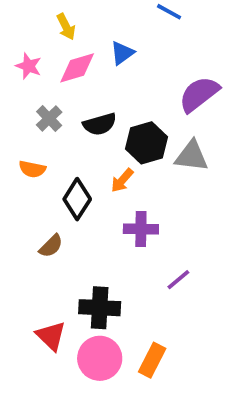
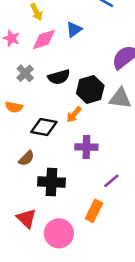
black diamond: (77, 199) -> (44, 127), turned 68
black cross: (100, 308) -> (51, 182), moved
orange rectangle: (152, 360) -> (94, 211), moved

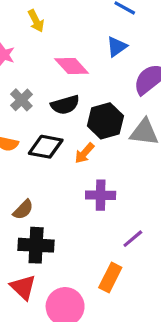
blue triangle: (74, 29) -> (117, 47), moved
pink diamond: (44, 40) -> (72, 66), moved, turned 64
black diamond: (44, 127) -> (46, 147), moved
black cross: (51, 182) -> (36, 245), moved

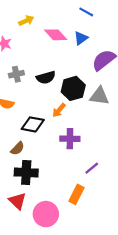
yellow arrow: (36, 21) -> (26, 21), turned -88
pink diamond: (72, 66) -> (56, 35), moved
gray cross: (21, 100) -> (16, 74), turned 32
black diamond: (46, 147) -> (33, 124), moved

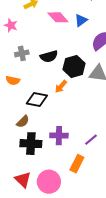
purple cross: (70, 139) -> (59, 136), moved
red triangle: (17, 201) -> (23, 180), moved

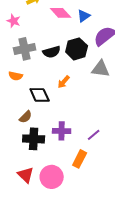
gray cross: (22, 53) -> (25, 49), size x1.5
black hexagon: (74, 66) -> (77, 49), moved
black diamond: (37, 99) -> (40, 95), turned 55

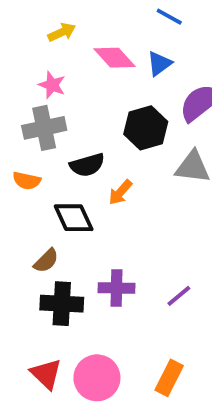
pink star: (14, 21) -> (52, 85), moved
black semicircle: (52, 52) -> (87, 165), moved
orange rectangle: (80, 159) -> (169, 378), moved

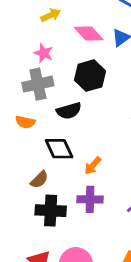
black hexagon: (146, 128) -> (90, 76), moved
orange arrow: (120, 192) -> (93, 166), moved

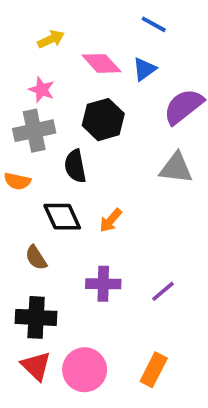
black semicircle: (69, 111) -> (75, 166), turned 95
orange arrow: (93, 166) -> (111, 220), moved
brown semicircle: (39, 180) -> (36, 258), turned 102
black cross: (51, 211) -> (36, 317), moved

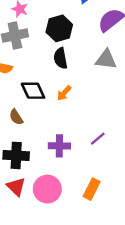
black semicircle: (75, 166) -> (61, 58), moved
purple cross: (103, 284) -> (59, 146), moved

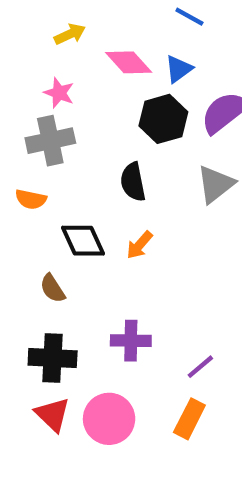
black hexagon: (59, 28) -> (163, 119), moved
gray triangle: (106, 59) -> (216, 184), turned -45
purple line: (98, 139) -> (200, 367), moved

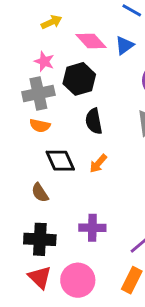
black hexagon: (163, 119) -> (79, 79), moved
orange semicircle: (31, 199) -> (40, 126), moved

